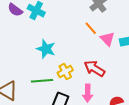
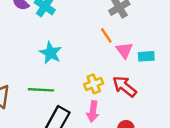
red arrow: (94, 68) -> (125, 87), moved
yellow cross: (65, 71) -> (94, 84), moved

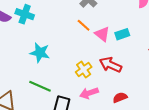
green line: (41, 90) -> (40, 86), turned 35
pink arrow: (93, 111) -> (89, 93), turned 78

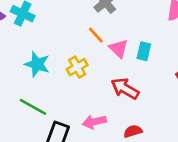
cyan rectangle: (122, 34) -> (144, 51), turned -64
yellow cross: (84, 69) -> (77, 67), moved

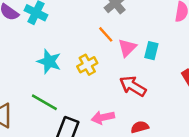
pink triangle: (118, 49) -> (127, 48), turned 30

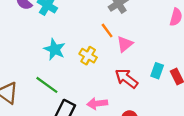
cyan rectangle: (151, 51) -> (157, 71), moved
yellow cross: (87, 65) -> (88, 56), turned -36

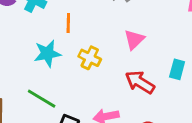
orange line: (107, 31) -> (68, 23), moved, turned 42
cyan star: (55, 49) -> (47, 54), turned -30

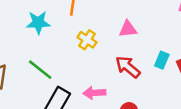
pink triangle: (134, 40) -> (128, 29), turned 30
cyan star: (47, 54) -> (38, 23), moved

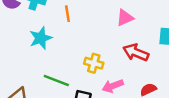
yellow cross: (87, 40) -> (94, 63), moved

